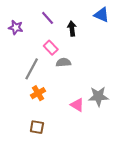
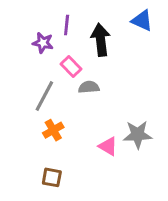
purple line: (48, 18) -> (67, 25), turned 48
purple star: (16, 27) -> (43, 43), moved
black arrow: (72, 29) -> (101, 40), size x1.5

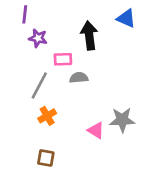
purple line: (67, 25) -> (25, 14), moved
pink rectangle: (71, 66) -> (63, 59), turned -48

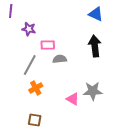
purple line: (25, 14) -> (11, 11), moved
black arrow: (89, 35) -> (95, 46), moved

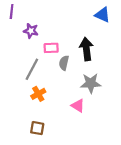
black arrow: (95, 46) -> (86, 49), moved
gray semicircle: (60, 59) -> (64, 63), turned -72
gray star: (93, 91) -> (91, 83), moved

